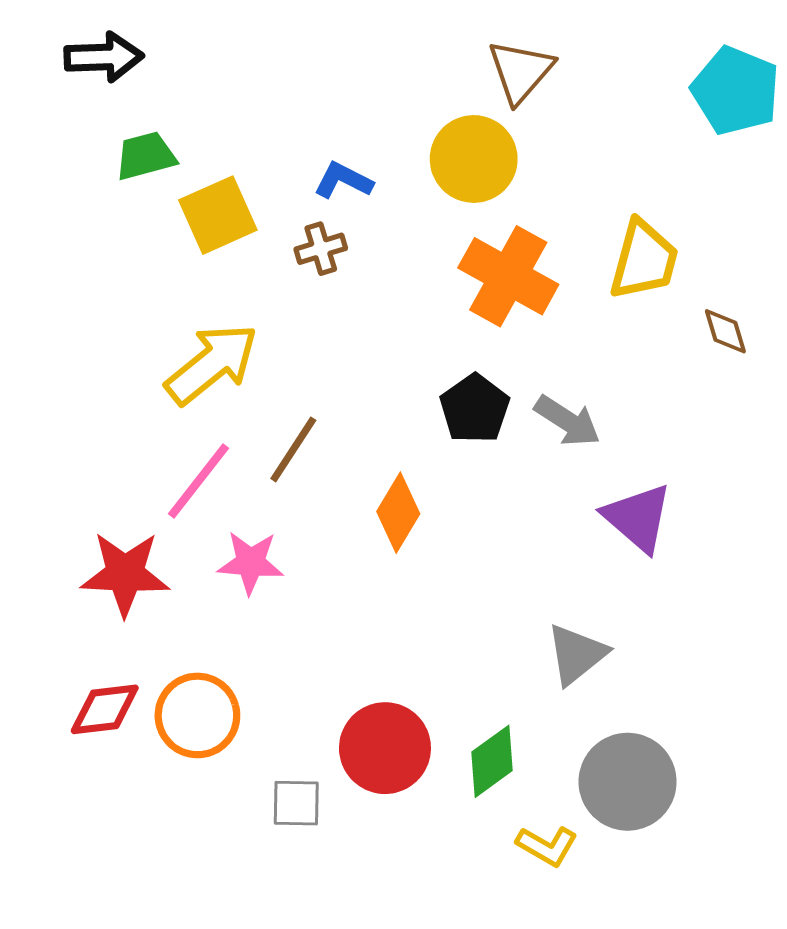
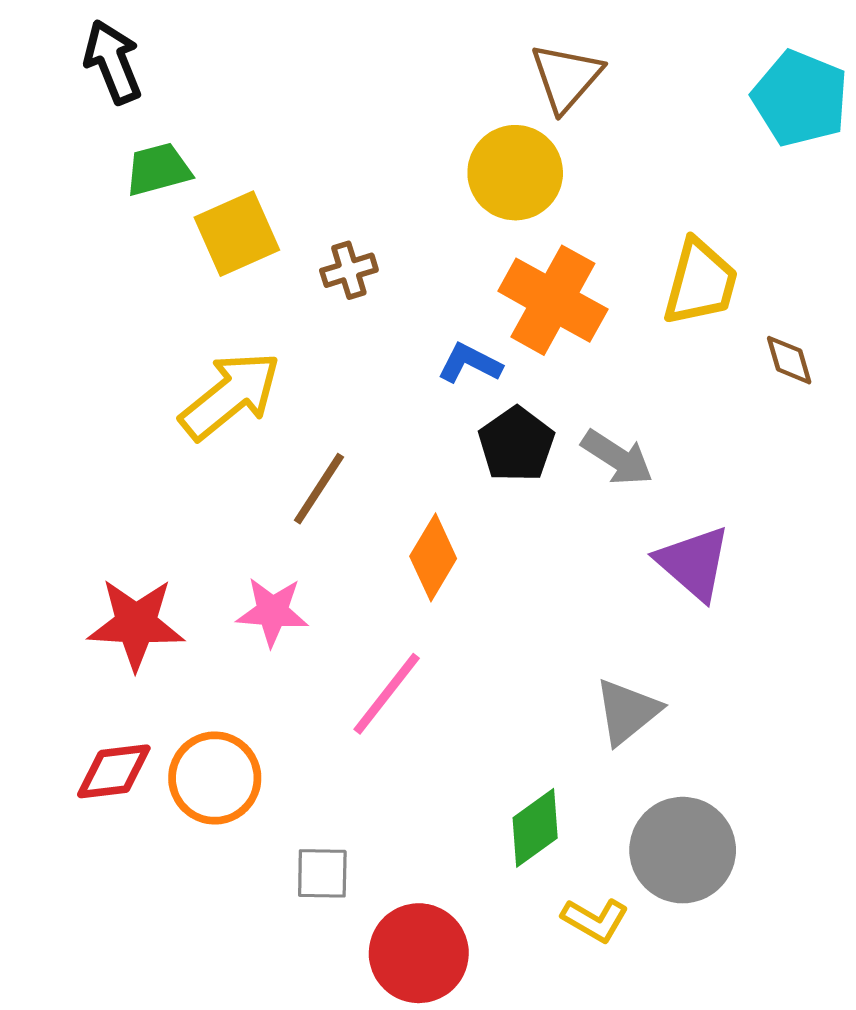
black arrow: (104, 57) -> (113, 62), turned -110
blue L-shape: (343, 180) -> (470, 363), moved
pink line: (198, 481) -> (387, 694), moved
red circle: (385, 748) -> (419, 953), moved

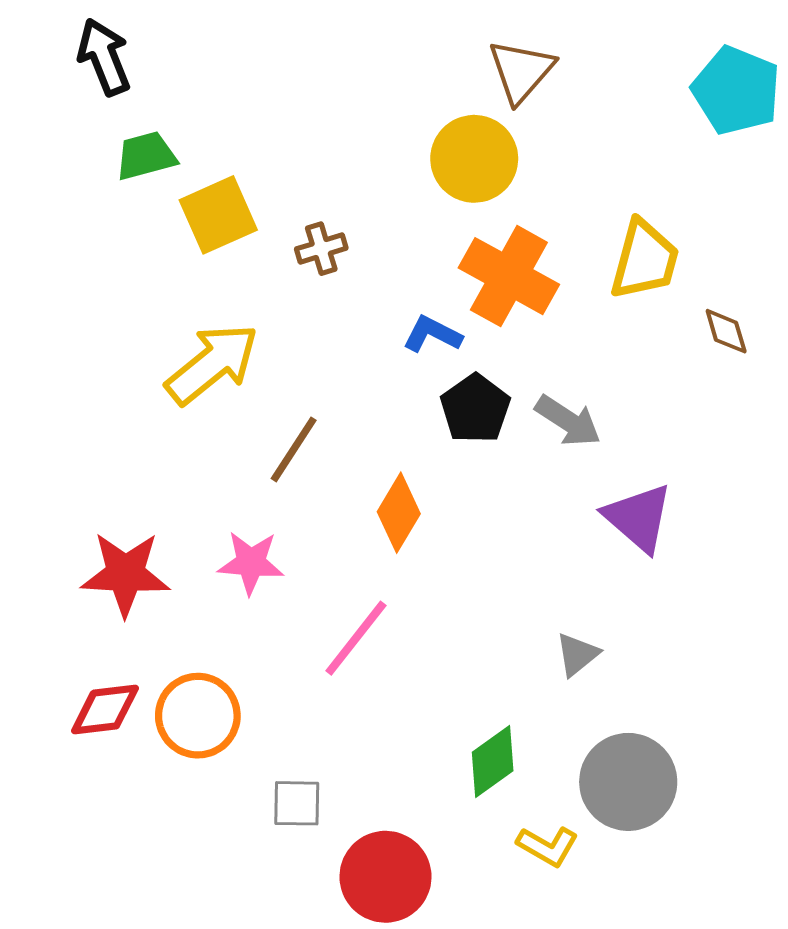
gray triangle: (627, 711) -> (577, 654), size x0.7

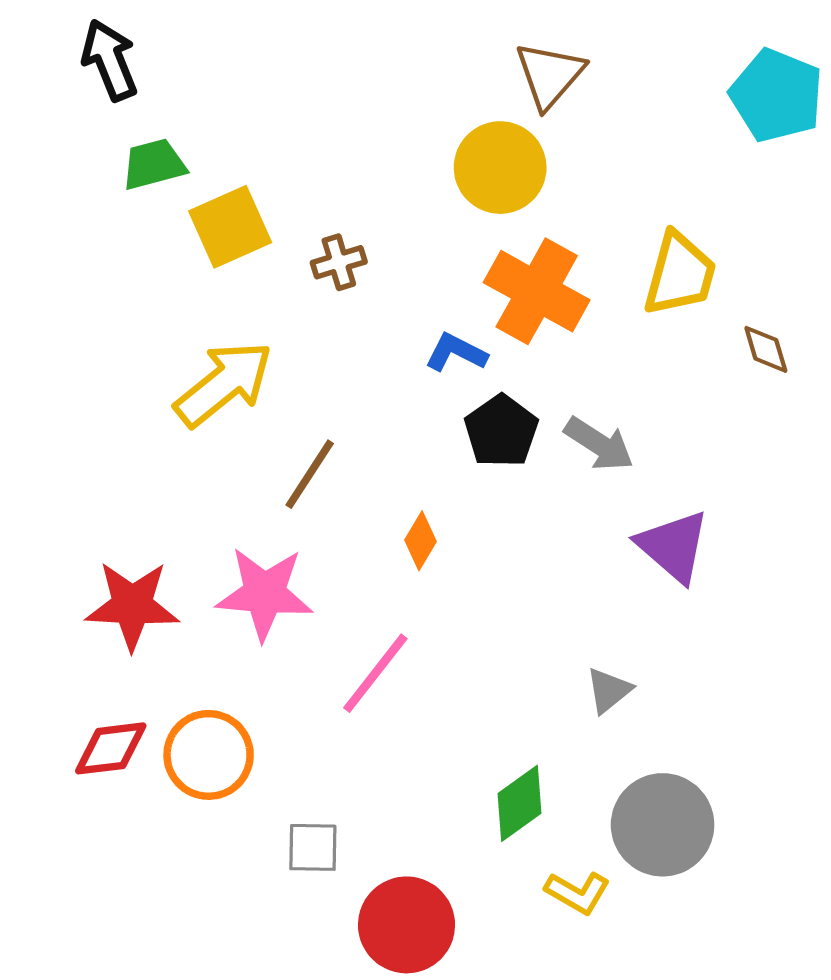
orange diamond: (399, 513) -> (421, 541), size x0.7
pink star: (251, 563) -> (265, 594), size x1.4

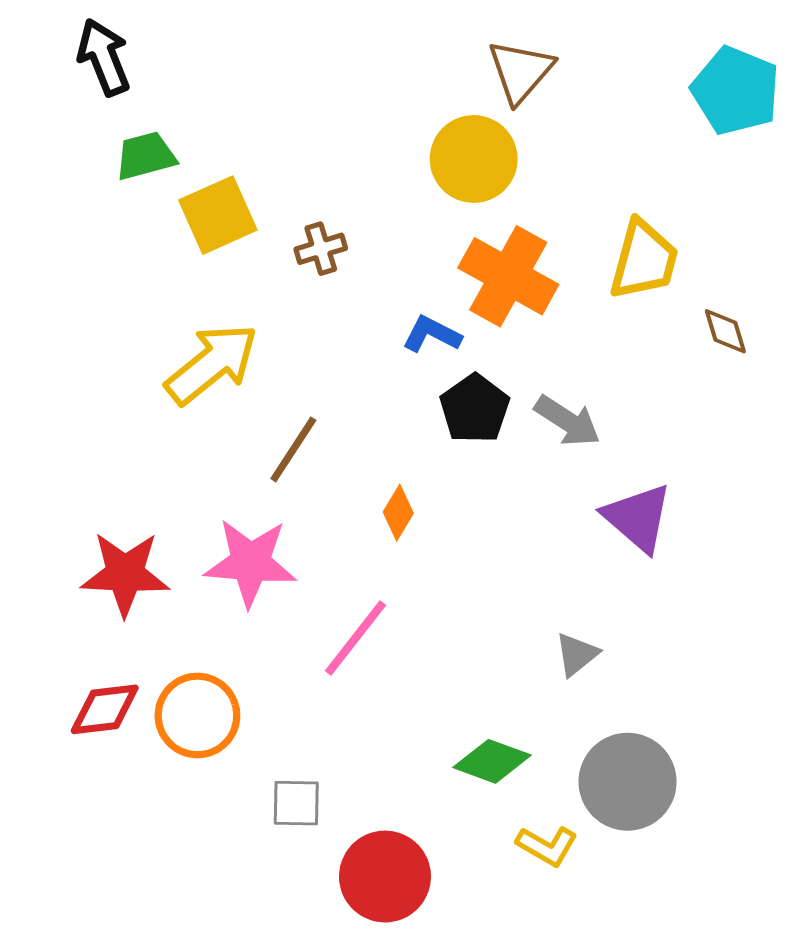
green diamond: (519, 803) -> (492, 761), turned 56

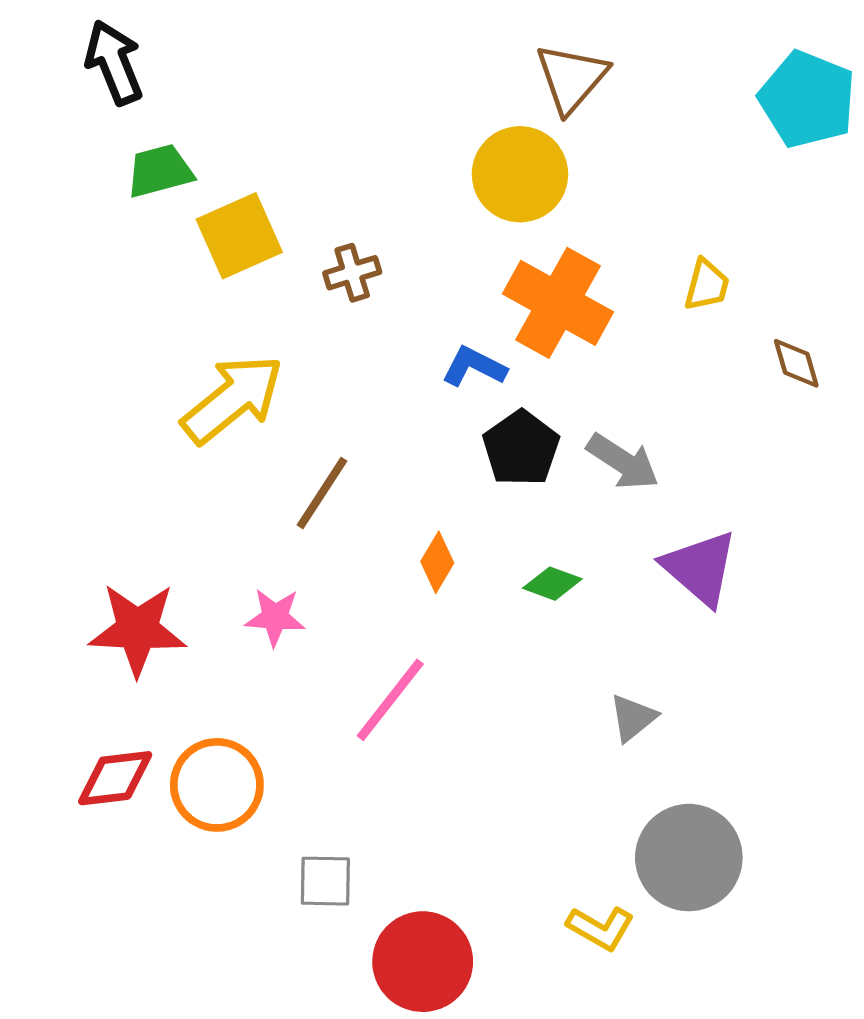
yellow trapezoid: (644, 260) -> (707, 285), size x0.6
pink star: (250, 563) -> (275, 617), size x0.6
green diamond: (492, 761) -> (552, 584), moved, size x0.7

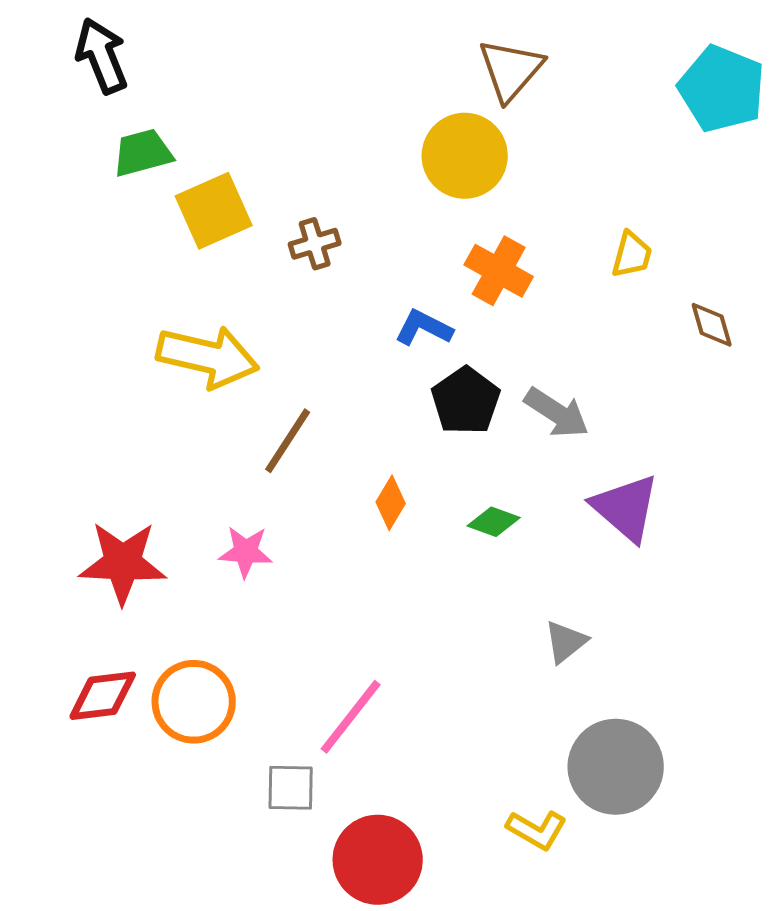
orange cross: (558, 303) -> (499, 271), size x0.7
yellow arrow: (233, 399) -> (208, 357), turned 52
pink line: (390, 700) -> (351, 717), moved

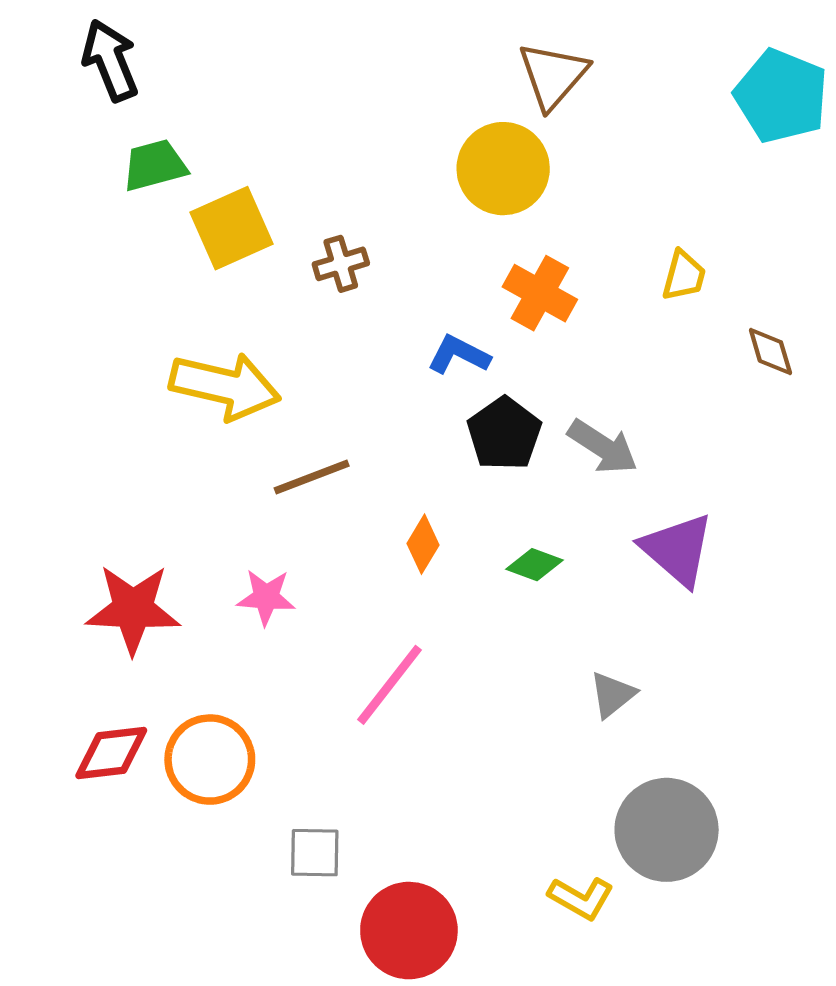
brown line: (288, 441) -> (312, 477), turned 36
pink line: (351, 717) -> (389, 685), moved

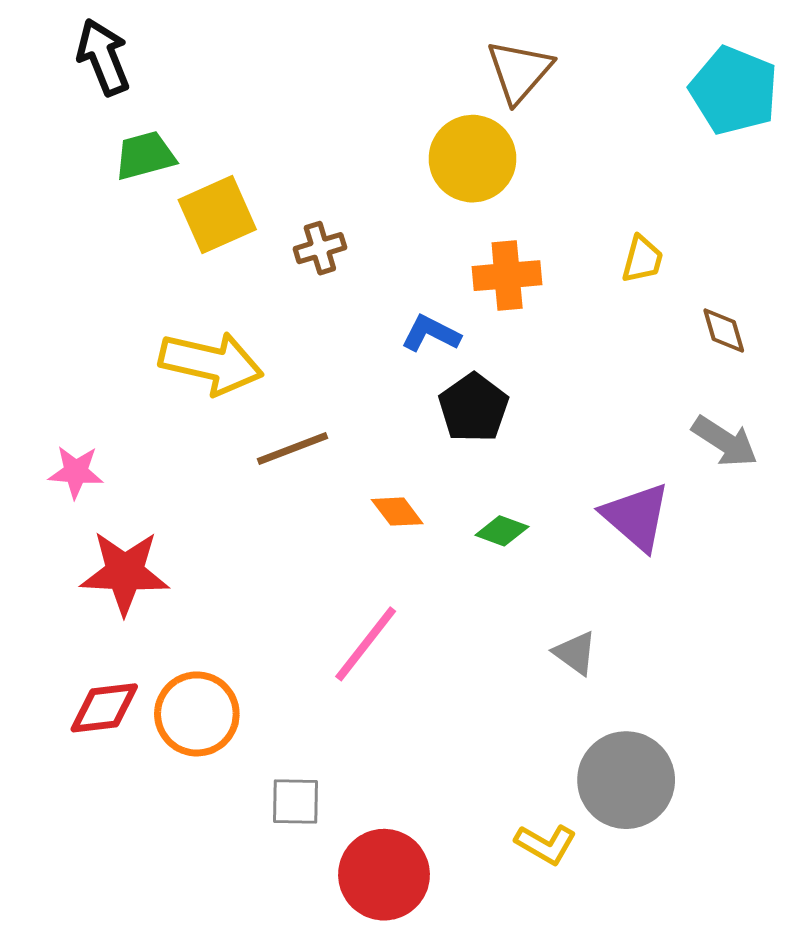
orange cross: (540, 293) -> (507, 276), turned -34
gray arrow: (603, 447) -> (725, 441), moved
orange diamond: (423, 544) -> (397, 512), turned -68
pink star: (266, 597) -> (76, 472), moved
gray triangle: (612, 695) -> (575, 653), turned -45

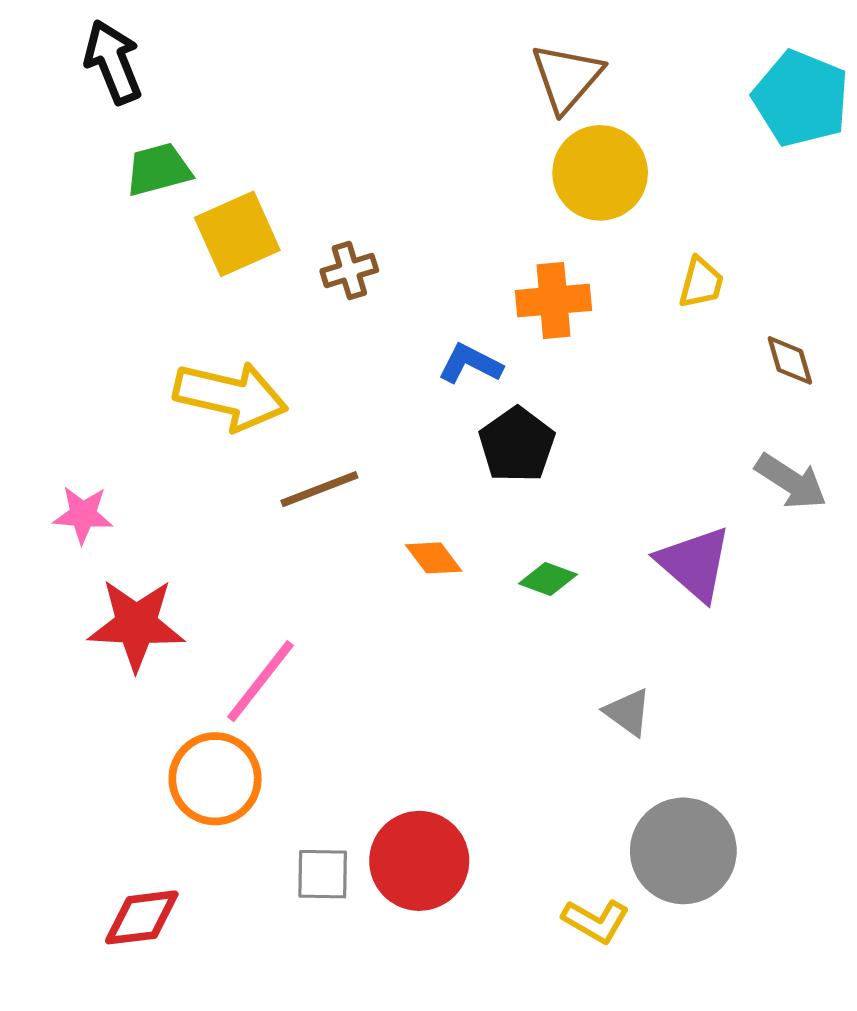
yellow circle: (472, 159) -> (600, 173), moved
pink line: (366, 644) -> (261, 681), moved
red diamond: (104, 708) -> (142, 917), moved
red circle: (384, 875) -> (419, 861), moved

